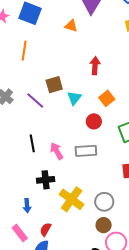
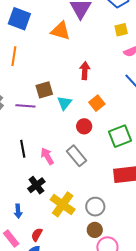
orange triangle: (71, 26) -> (61, 31), size x1.5
purple line: (35, 100) -> (25, 106), turned -36
gray rectangle: (86, 151) -> (76, 156), turned 55
black cross: (46, 180) -> (36, 185), turned -30

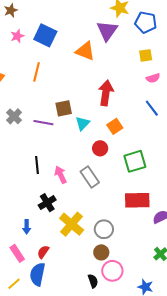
red arrow: (85, 71) -> (106, 93), size x1.4

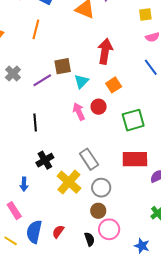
purple line: (43, 123) -> (42, 80), turned -42
pink arrow: (61, 175) -> (79, 112), moved
gray rectangle: (90, 177) -> (89, 159), moved
red semicircle: (43, 252) -> (58, 232), moved
yellow line: (14, 284) -> (11, 241), turned 72

